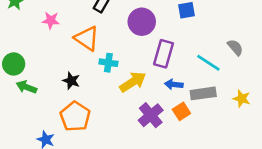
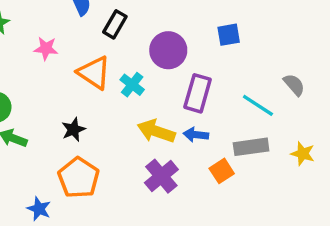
cyan cross: (108, 63) -> (132, 85), moved, turned 30
black star: (71, 81) -> (73, 130), turned 30
yellow arrow: (133, 82) -> (156, 131), turned -128
blue arrow: (174, 84) -> (196, 135), moved
purple cross: (151, 115) -> (161, 176), moved

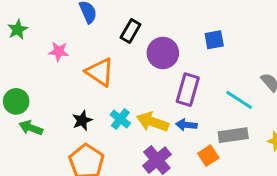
black rectangle: (115, 24) -> (131, 31), moved
cyan cross: (132, 85) -> (120, 119), moved

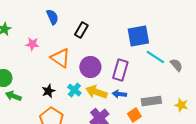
blue square: (214, 40) -> (138, 36), size x1.6
purple circle: (163, 53) -> (90, 67), moved
cyan line: (239, 100) -> (155, 57), moved

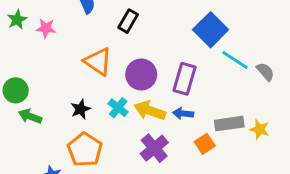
blue square: (138, 36) -> (211, 30), turned -35
pink star: (32, 44) -> (46, 28), moved
yellow star: (181, 105) -> (260, 129), moved

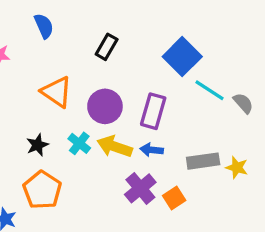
black rectangle: (128, 21) -> (107, 47), moved
orange square: (205, 144) -> (174, 198), moved
purple cross: (154, 148) -> (140, 188), moved

